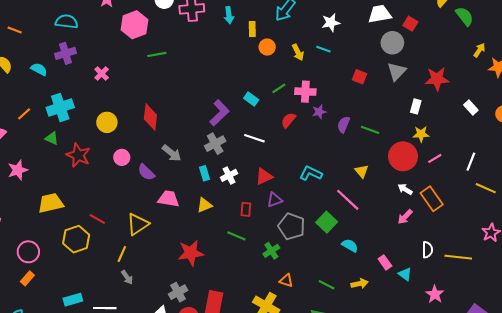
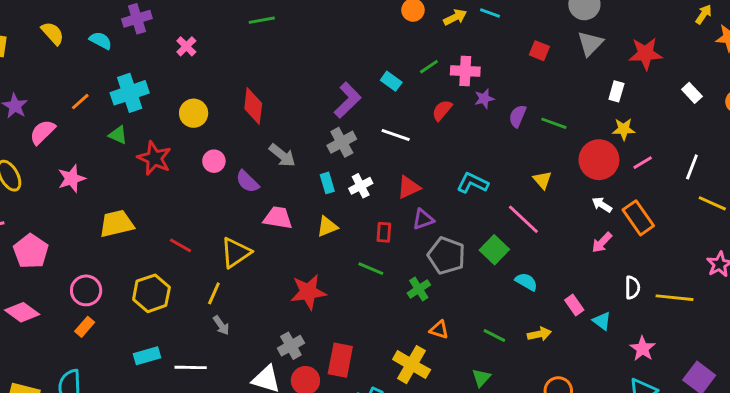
yellow arrow: (298, 52) -> (455, 17), turned -91
yellow hexagon: (76, 239) -> (151, 293), moved

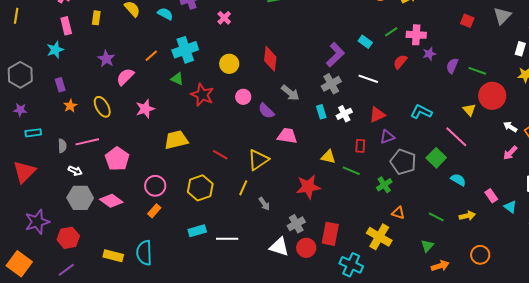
red circle: (599, 160) -> (492, 96), moved
yellow triangle: (327, 227) -> (328, 157), moved, turned 35
gray arrow: (221, 325) -> (264, 204), moved

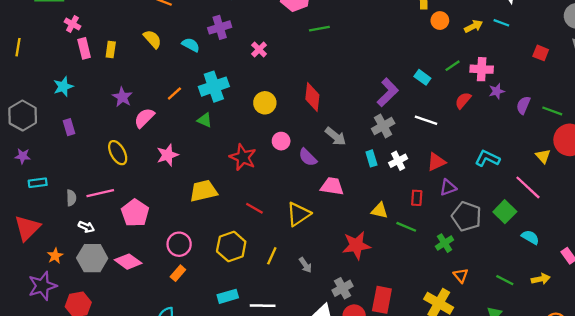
pink rectangle: (66, 26) -> (84, 48), moved
red star: (202, 95) -> (243, 157), moved
orange star: (70, 106) -> (55, 256), moved
yellow line: (243, 188) -> (272, 256), moved
orange triangle: (398, 213) -> (461, 275), turned 32

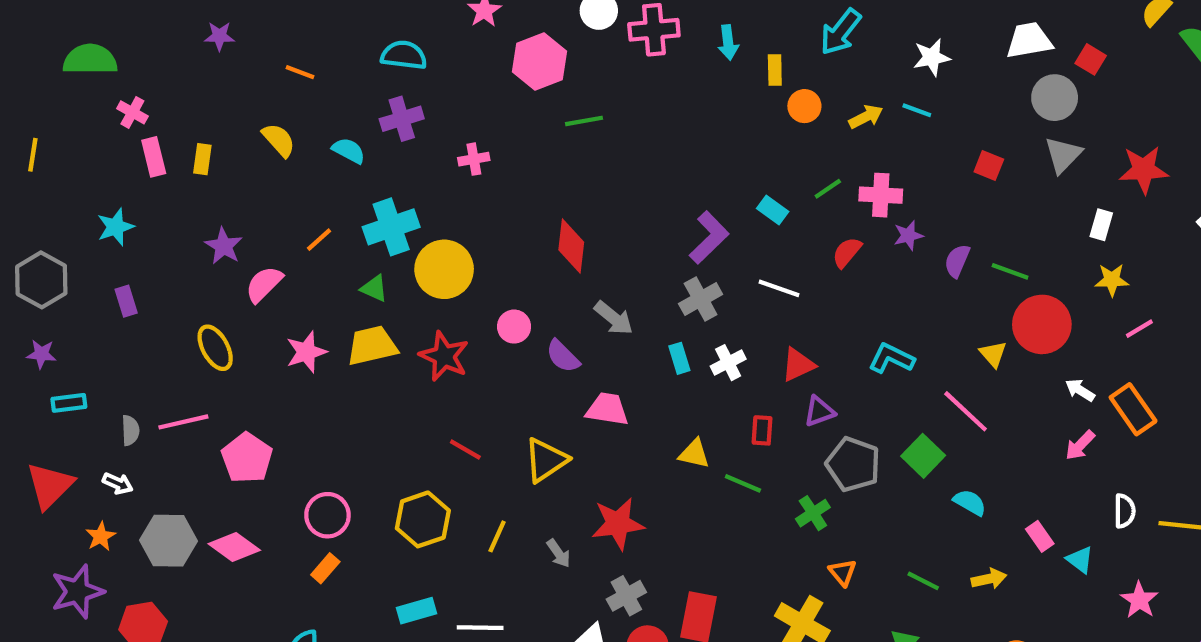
pink cross: (259, 49) -> (474, 159), turned 35
yellow circle: (265, 103) -> (444, 269), moved, size x1.4
yellow trapezoid: (203, 191) -> (372, 346), moved
white arrow: (86, 227) -> (118, 483), moved
red star: (356, 245) -> (618, 524), moved

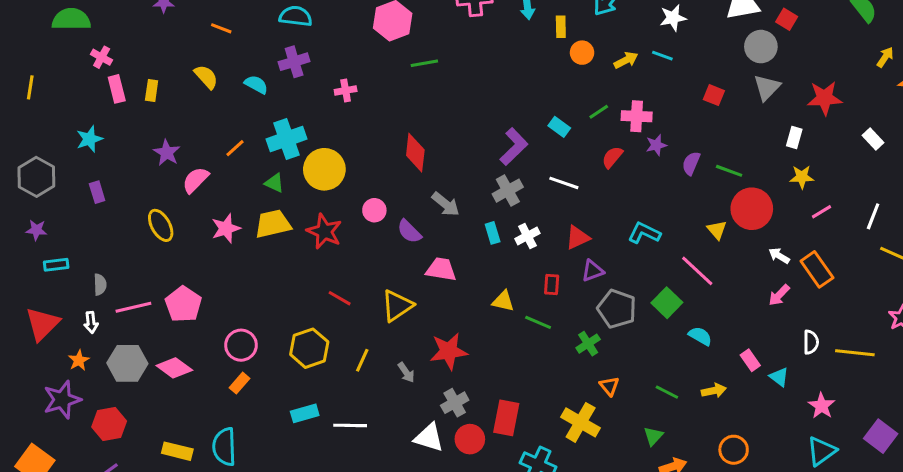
pink line: (183, 422) -> (133, 307), moved
white arrow: (118, 483) -> (91, 322), turned 60

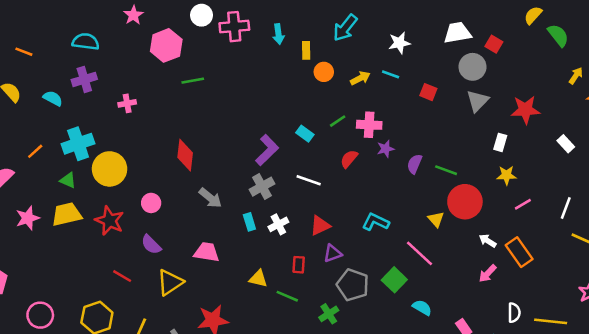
red square: (714, 95) -> (428, 92), moved
purple semicircle: (409, 231) -> (151, 245), moved

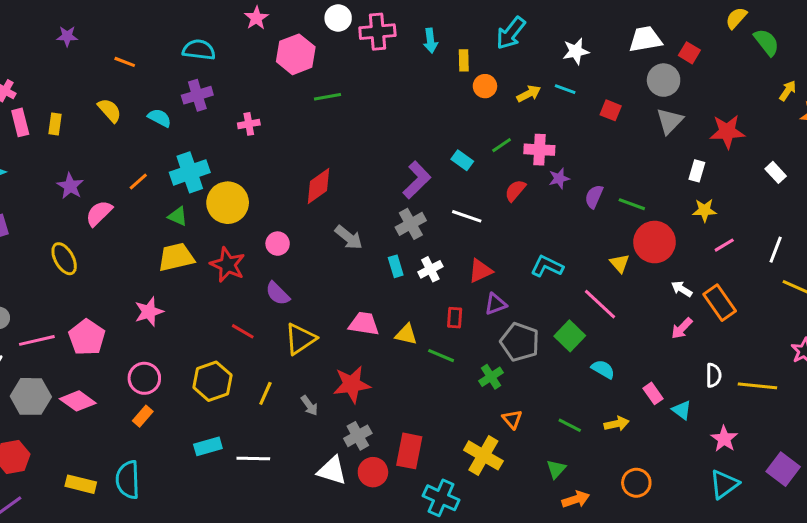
red diamond: (185, 155) -> (318, 186), turned 48
pink star: (28, 218) -> (149, 312), moved
pink trapezoid: (207, 252) -> (364, 324), moved

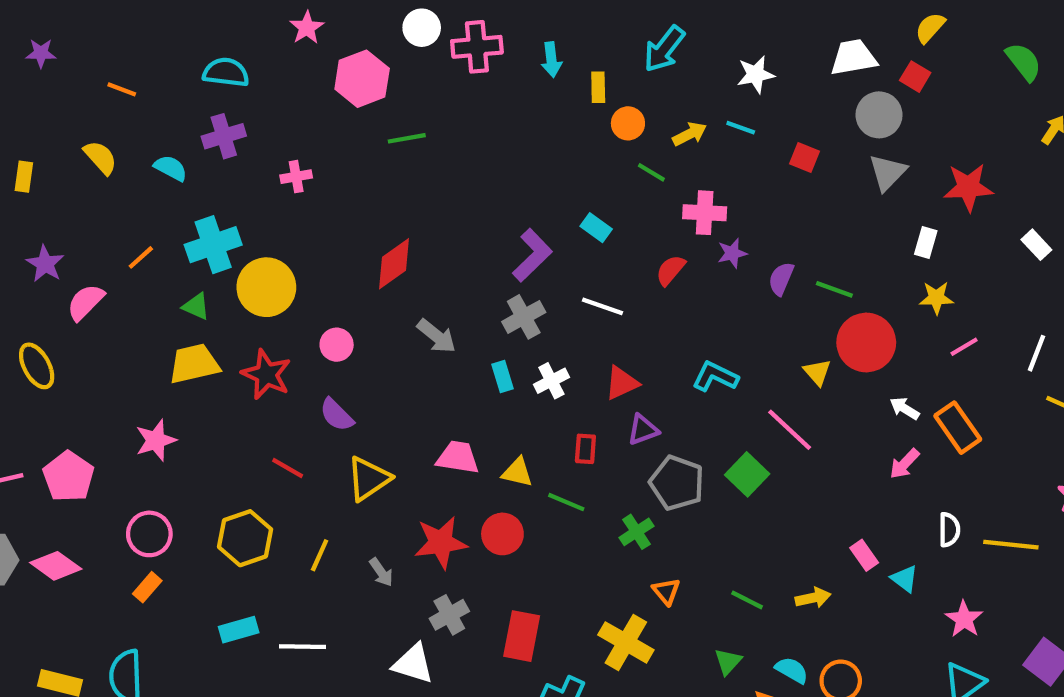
yellow semicircle: (736, 18) -> (930, 28), moved
green line: (502, 145) -> (651, 172), moved, turned 65
cyan semicircle: (603, 369) -> (792, 670), moved
red circle: (373, 472) -> (502, 534), moved

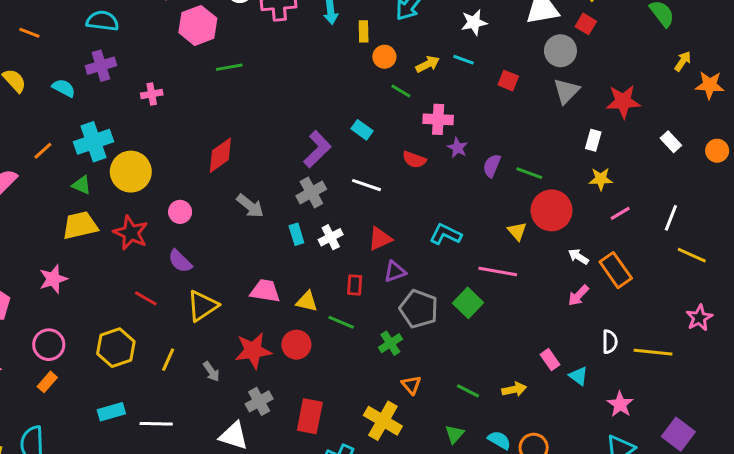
purple star: (732, 253) -> (458, 148), turned -30
red semicircle: (671, 270) -> (414, 160), turned -110
pink line: (790, 430) -> (498, 272), turned -33

